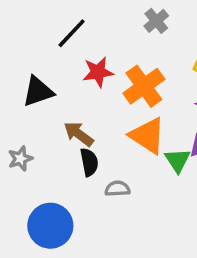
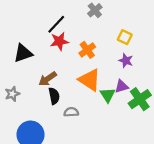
black line: (72, 33) -> (56, 24), moved
orange cross: (144, 86) -> (87, 50), size x0.7
brown arrow: (79, 134) -> (48, 79), turned -72

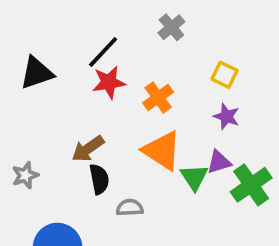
black triangle: (23, 53) -> (37, 73), moved

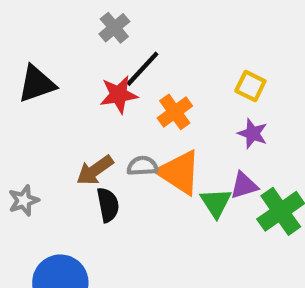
gray cross: (171, 27) -> (114, 28), moved
black line: (103, 52) -> (142, 69), moved
gray semicircle: (130, 208) -> (142, 166), moved

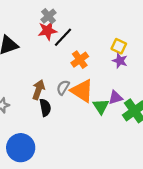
red star: (119, 95) -> (47, 31), moved
purple star: (253, 134) -> (120, 61), moved
gray semicircle: (142, 166) -> (63, 87), turned -56
brown arrow: (95, 170) -> (38, 90), turned 144

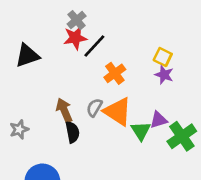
brown arrow: (38, 90) -> (64, 110), turned -42

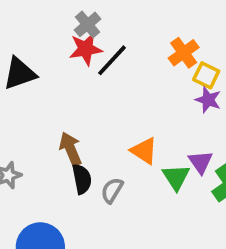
orange cross: (115, 73) -> (184, 53), moved
gray semicircle: (94, 108) -> (112, 190), moved
orange triangle: (118, 112) -> (144, 151), size x0.7
purple triangle: (159, 120) -> (201, 162), turned -48

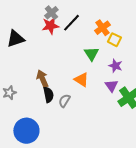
black line: (112, 60) -> (71, 23), moved
purple star: (208, 100) -> (115, 66), moved
green triangle: (176, 177) -> (91, 54), moved

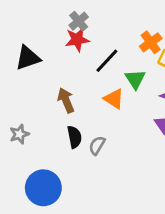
black line: (71, 23) -> (107, 61), moved
brown arrow: (42, 79) -> (66, 100), moved
orange triangle: (81, 80) -> (114, 99), moved

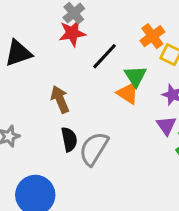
orange triangle: (114, 99) -> (128, 93), moved
gray semicircle: (97, 145) -> (94, 149), size x1.6

